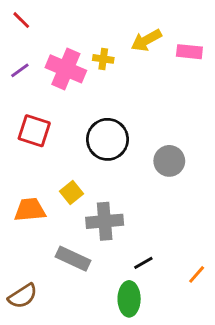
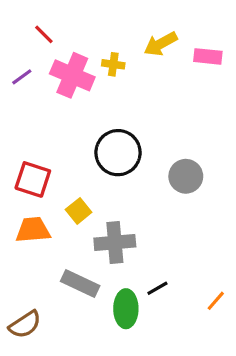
red line: (21, 20) -> (44, 34), moved
red square: (34, 131) -> (33, 179), moved
green ellipse: (129, 299) -> (126, 309), moved

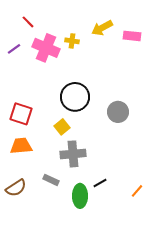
yellow square: (79, 211) -> (62, 127), moved
gray rectangle: (80, 284) -> (51, 180), size x0.7
brown semicircle: (25, 325) -> (16, 188), moved

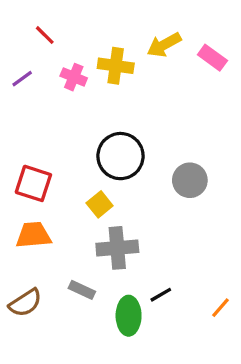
pink rectangle: (132, 36) -> (212, 58), turned 30
yellow cross: (72, 41) -> (116, 66), size x1.5
pink cross: (46, 48) -> (74, 77), size x0.6

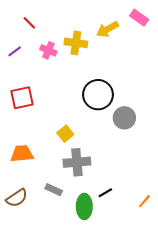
pink rectangle: (212, 58) -> (139, 18), moved
black circle: (120, 156) -> (98, 95), moved
red square: (33, 183) -> (22, 98), moved, turned -30

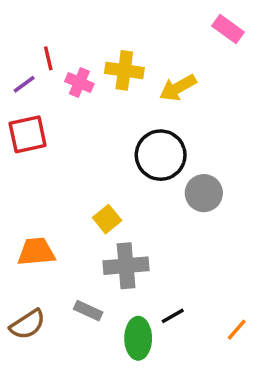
red line: (29, 23) -> (48, 58), moved, turned 32
yellow arrow: (107, 29) -> (178, 88), moved
red square: (22, 98) -> (28, 134), moved

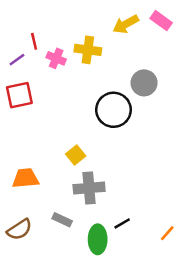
yellow arrow: (178, 88) -> (126, 24), moved
gray circle: (204, 193) -> (144, 83), moved

